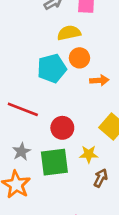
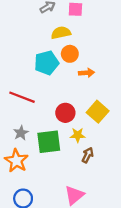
red circle: (62, 128) -> (65, 113), moved

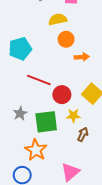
cyan pentagon: (46, 63) -> (20, 49), moved
red line: (22, 97) -> (39, 80), moved
orange star: (16, 161) -> (36, 150), moved

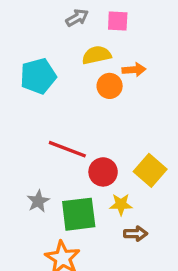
cyan pentagon: (20, 49) -> (38, 76), moved
orange arrow: (82, 57) -> (134, 70), moved
brown arrow: (83, 134) -> (136, 234), turned 64

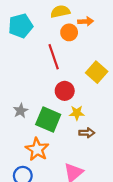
red line: (67, 149) -> (54, 57), moved, turned 50
yellow square: (150, 170) -> (97, 72), moved
green square: (79, 214) -> (48, 120), turned 30

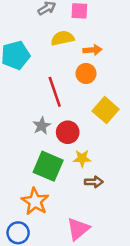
orange circle: (69, 32) -> (86, 73), moved
gray star: (21, 111) -> (42, 126), moved

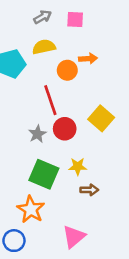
yellow semicircle: (62, 38) -> (44, 47), moved
orange circle: (86, 73) -> (67, 70), moved
red circle: (68, 132) -> (65, 129), moved

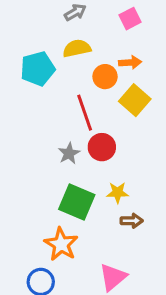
pink square: (75, 20) -> (130, 19), moved, turned -30
yellow square: (101, 118) -> (135, 100), moved

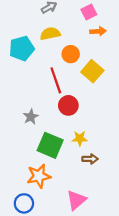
orange arrow: (130, 62) -> (98, 31), moved
gray star: (69, 153) -> (31, 117), moved
orange star: (61, 244) -> (39, 176), turned 30

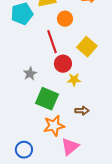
yellow square: (92, 71) -> (87, 47), moved
yellow star: (80, 138) -> (74, 80), moved
orange star: (39, 176) -> (54, 126), moved

